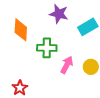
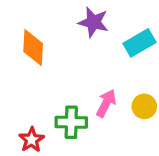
green cross: (47, 48) -> (71, 122), moved

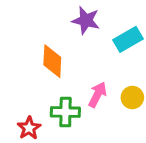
orange diamond: (33, 48) -> (52, 61), moved

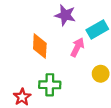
pink arrow: (97, 95) -> (77, 47), moved

